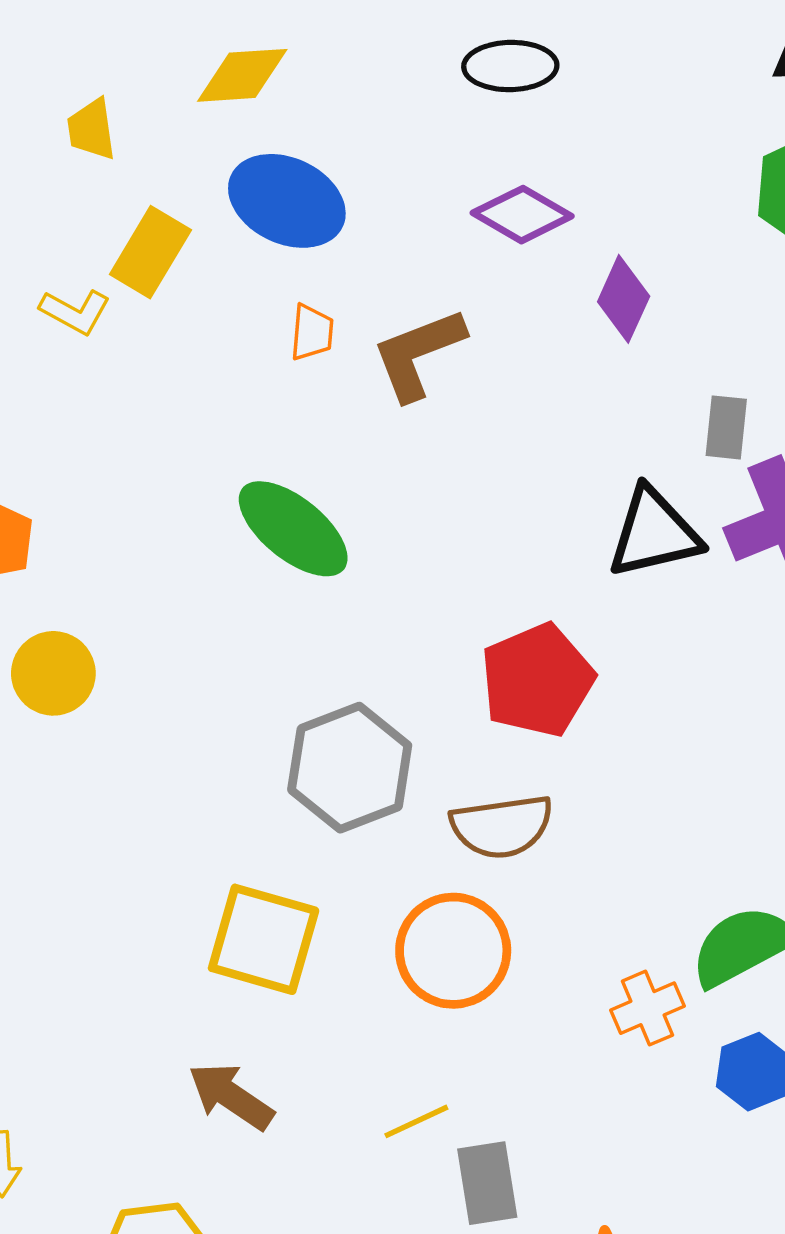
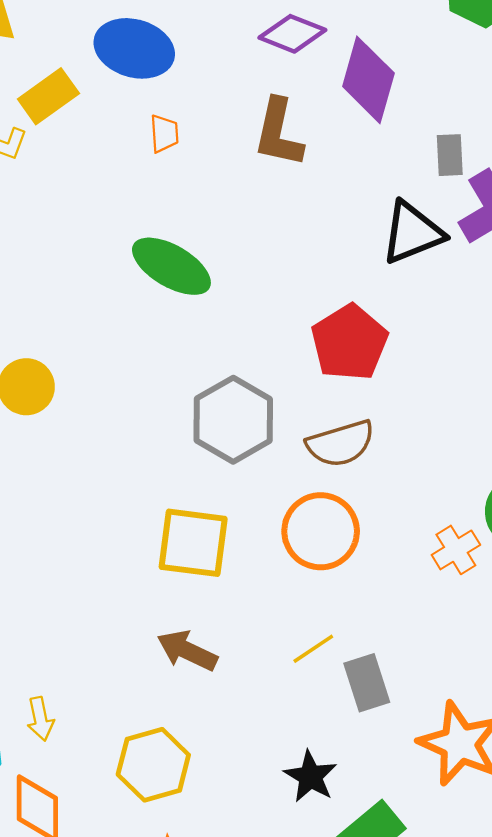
yellow rectangle: (150, 252) -> (48, 96), turned 32
purple diamond: (624, 299) -> (368, 80), size x1.5
brown L-shape: (418, 354) -> (278, 133), moved, turned -48

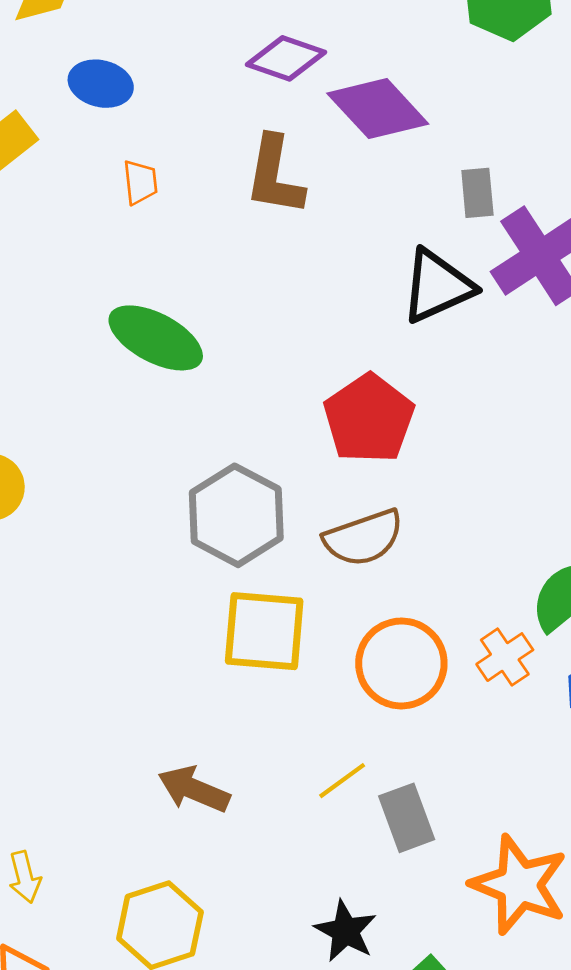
blue ellipse: (134, 48) -> (101, 84), size x0.7
purple diamond: (368, 80) -> (378, 109), turned -56
orange circle: (321, 531) -> (401, 663), moved
yellow square: (193, 543) -> (264, 631), moved

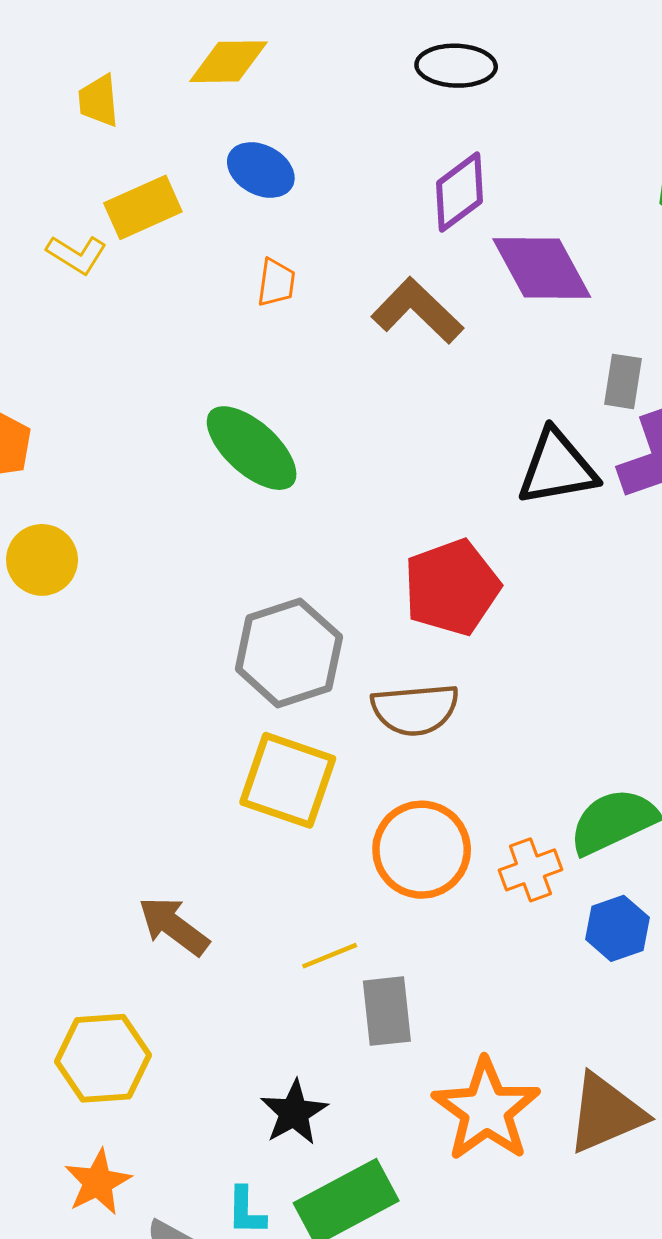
purple diamond: (286, 58) -> (460, 192), turned -70
brown L-shape: (275, 176) -> (417, 311), turned 110

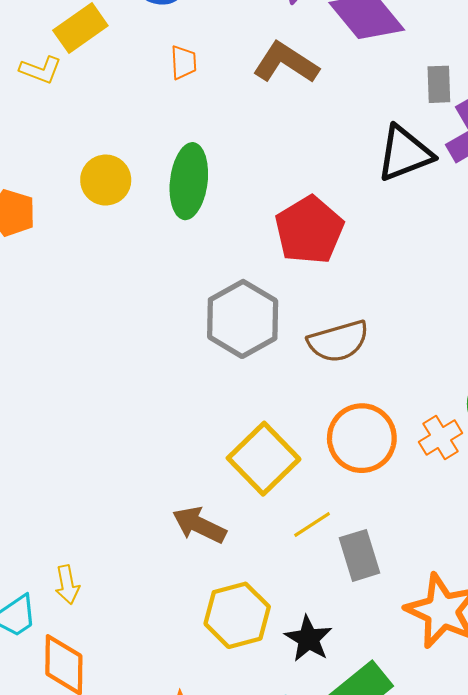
green ellipse: (252, 448) -> (189, 181), turned 66
yellow circle: (42, 560) -> (106, 180), moved
red pentagon: (452, 587) -> (309, 230), moved
yellow square: (288, 780) -> (264, 459), moved, turned 38
yellow hexagon: (103, 1058) -> (237, 615), moved

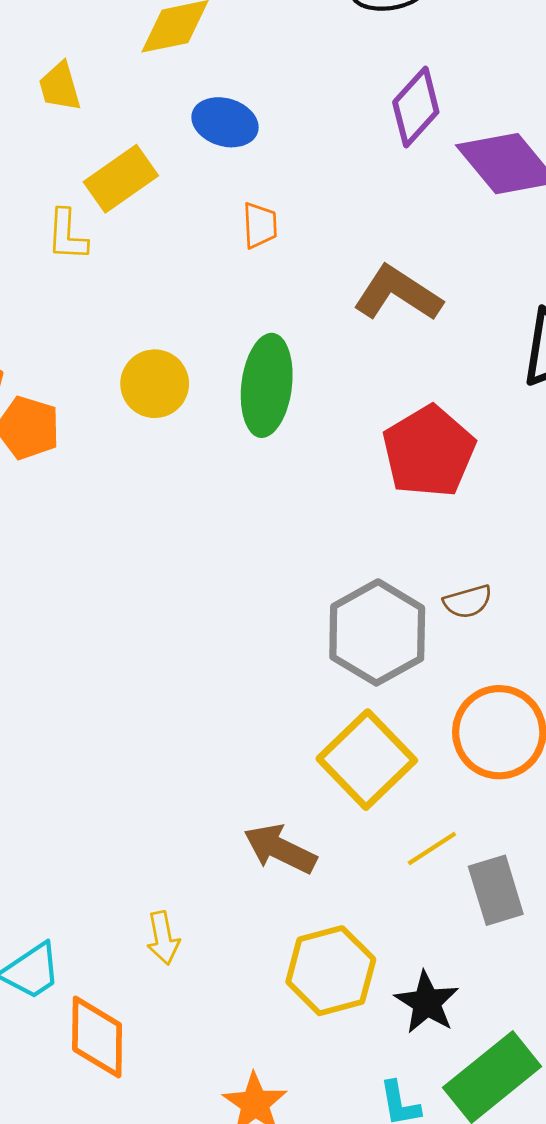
brown L-shape: (286, 63) -> (398, 294), moved
yellow L-shape: (41, 70) -> (67, 235), turned 72
gray hexagon: (243, 319) -> (377, 632), moved
brown semicircle: (338, 341) -> (468, 602), size x0.6
yellow arrow: (67, 585) -> (163, 938), moved

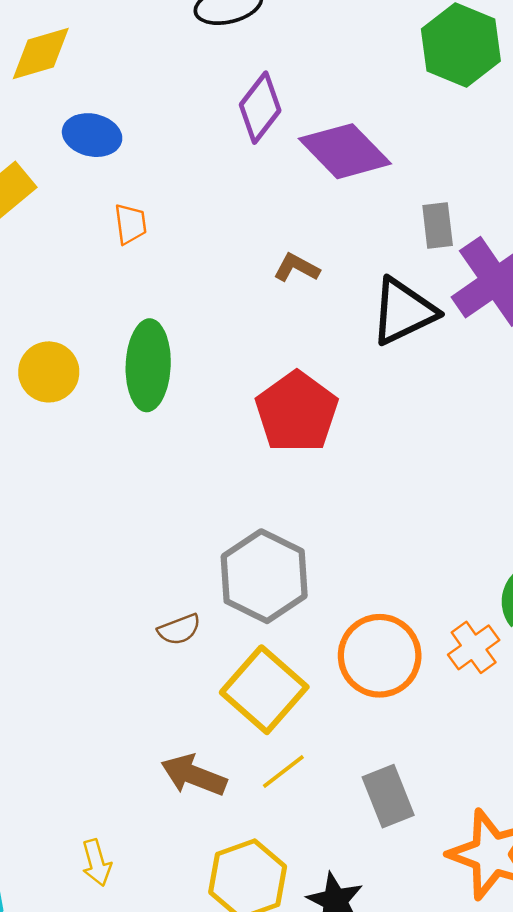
brown L-shape: (398, 294) -> (297, 268), moved, size x0.6
brown semicircle: (468, 602) -> (179, 629), moved
yellow line: (432, 849) -> (283, 771), moved

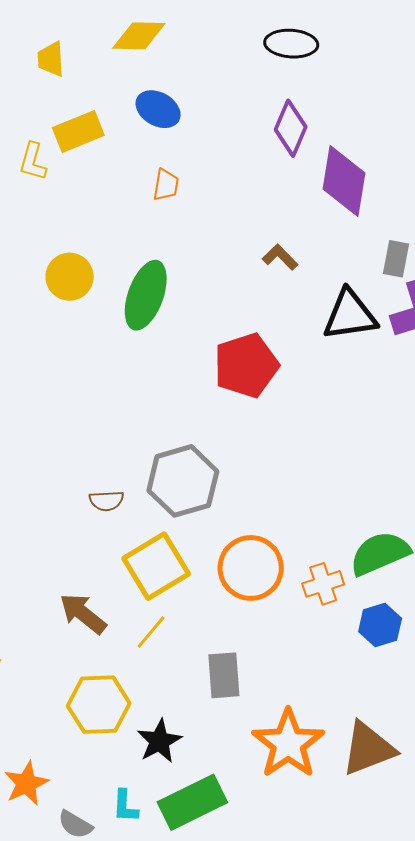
purple diamond: (260, 108) -> (291, 128), turned -32
purple diamond: (345, 151) -> (344, 181), turned 36
yellow line: (283, 771) -> (151, 632), turned -30

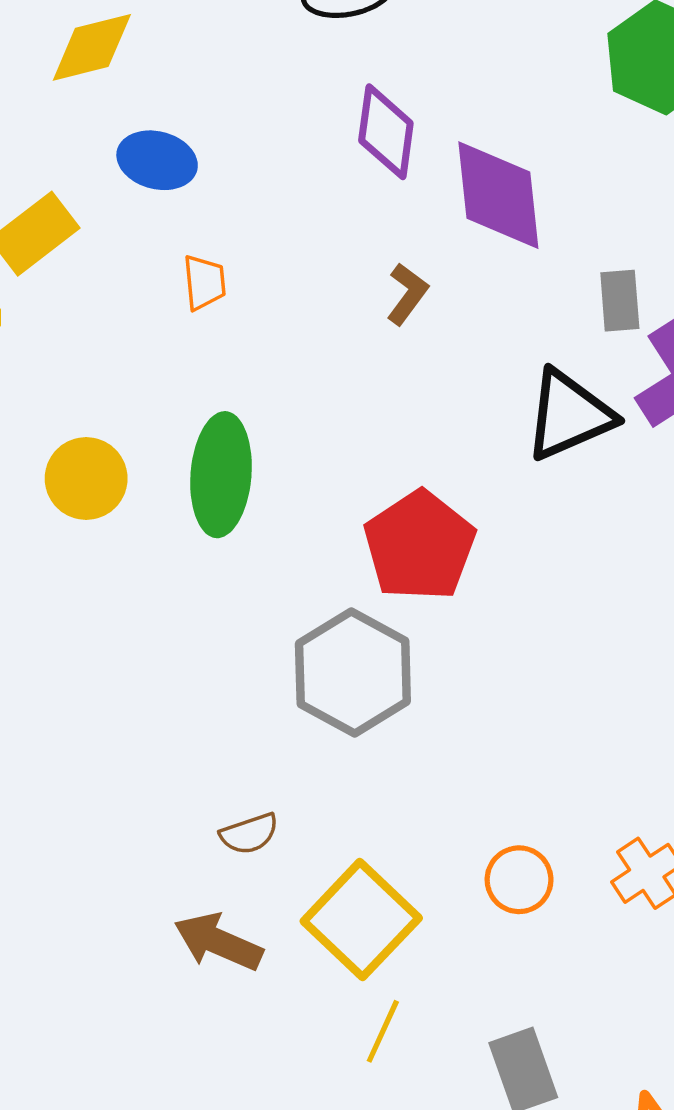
brown L-shape: (280, 257) -> (407, 294), moved, turned 96
gray hexagon: (183, 481) -> (353, 672), moved
orange circle: (251, 568) -> (519, 880), size x0.6
brown arrow: (83, 614) -> (218, 942), moved

